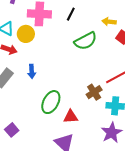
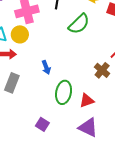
blue arrow: (32, 71) -> (46, 67), moved
purple square: (12, 130) -> (42, 124), moved

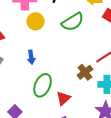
yellow circle: (20, 34) -> (36, 21), moved
red triangle: (87, 100) -> (63, 98), turned -35

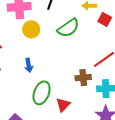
brown cross: (85, 72) -> (83, 78), turned 35

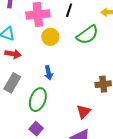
green ellipse: (42, 93) -> (38, 100), moved

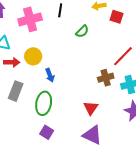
green semicircle: (87, 35) -> (82, 31), size x0.6
yellow circle: (50, 37) -> (33, 56), moved

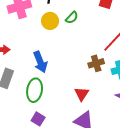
yellow circle: (33, 56) -> (50, 21), moved
blue arrow: (50, 75) -> (40, 62), size x1.5

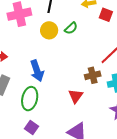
red triangle: (82, 94) -> (76, 96), moved

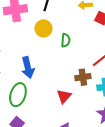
green semicircle: (71, 28) -> (66, 40), moved, turned -48

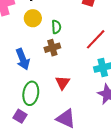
brown cross: (83, 77) -> (52, 48), moved
green ellipse: (18, 95) -> (31, 93), moved

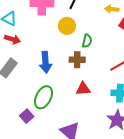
red triangle: (63, 83) -> (83, 89), moved, turned 35

